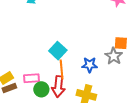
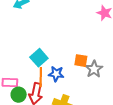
orange square: (121, 43) -> (81, 61), moved
blue star: (90, 65) -> (56, 74), moved

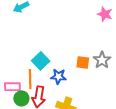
gray star: (94, 69) -> (102, 60), moved
orange line: (41, 77) -> (30, 79), moved

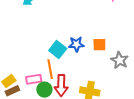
gray star: (102, 60) -> (120, 60), moved
blue star: (58, 76) -> (76, 44), moved

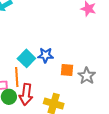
orange square: (99, 45) -> (67, 70), moved

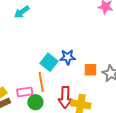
red arrow: (26, 94) -> (65, 97), moved

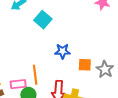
cyan square: (49, 62) -> (43, 20), moved

